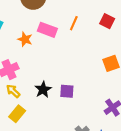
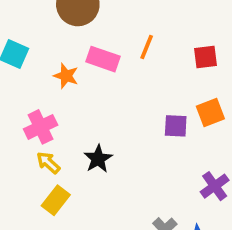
red square: (107, 21) -> (205, 57), moved, turned -32
purple square: (67, 91) -> (176, 126), moved

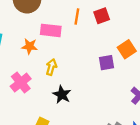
red square: (205, 57) -> (102, 16), moved
yellow arrow: (48, 163) -> (51, 67), moved, turned 77

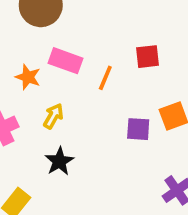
orange line: (77, 17) -> (105, 78), moved

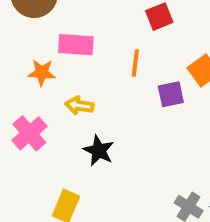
orange line: (105, 78) -> (135, 63), moved
yellow arrow: (53, 116) -> (79, 105), turned -95

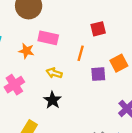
yellow arrow: (79, 105) -> (54, 73), moved

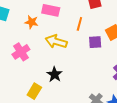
yellow arrow: (54, 73) -> (56, 41), size x1.5
black star: (52, 100) -> (55, 74), moved

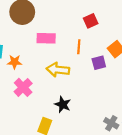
orange star: (31, 22) -> (14, 62), moved

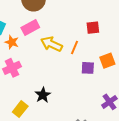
pink rectangle: (46, 38) -> (30, 28), moved, turned -48
yellow arrow: (58, 70) -> (51, 44), moved

